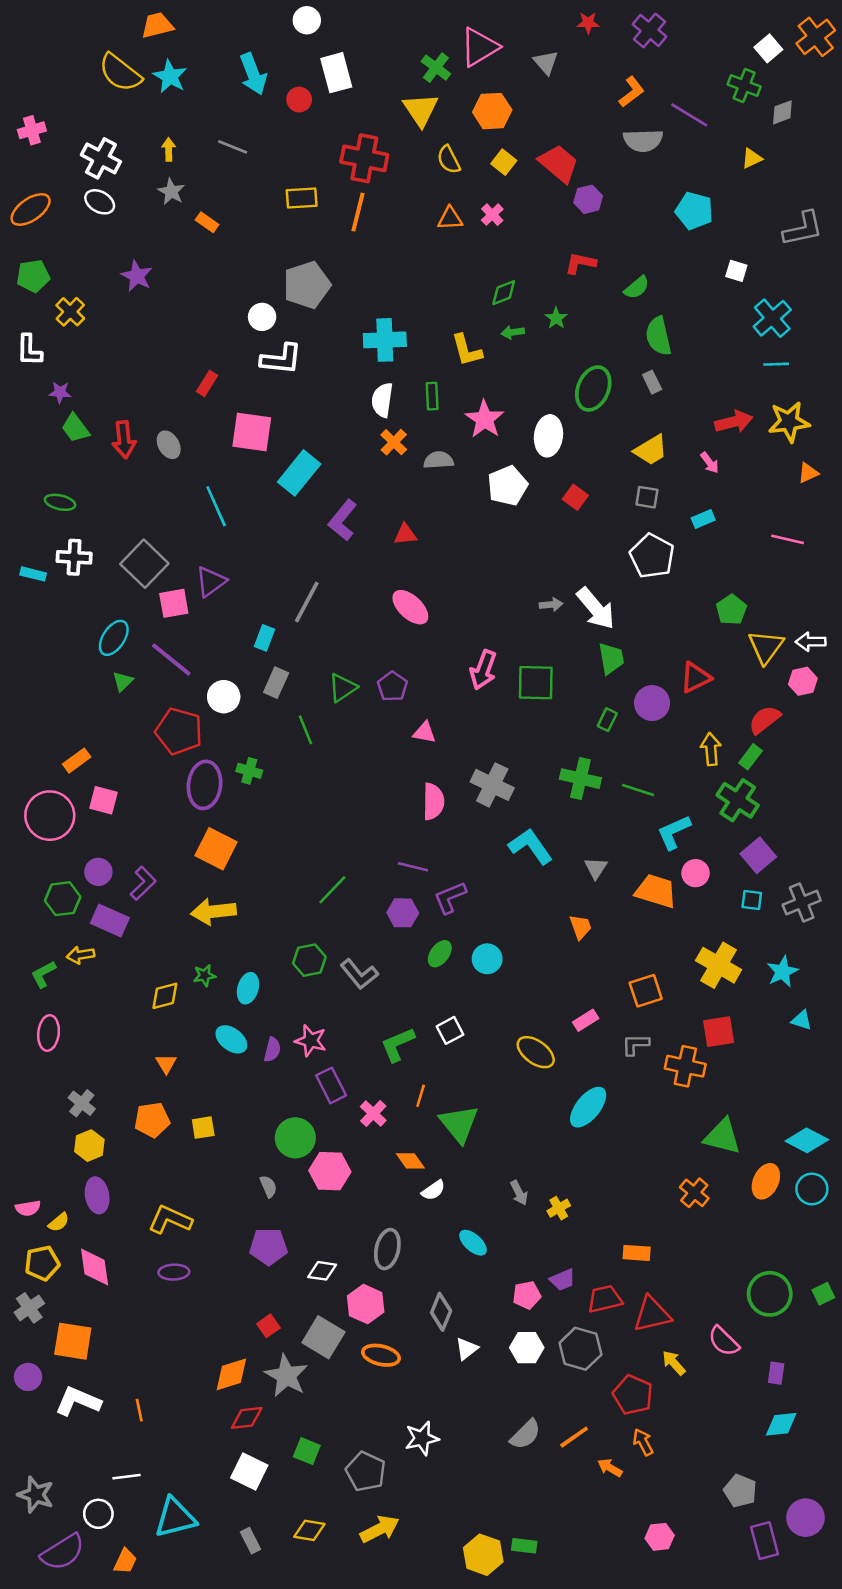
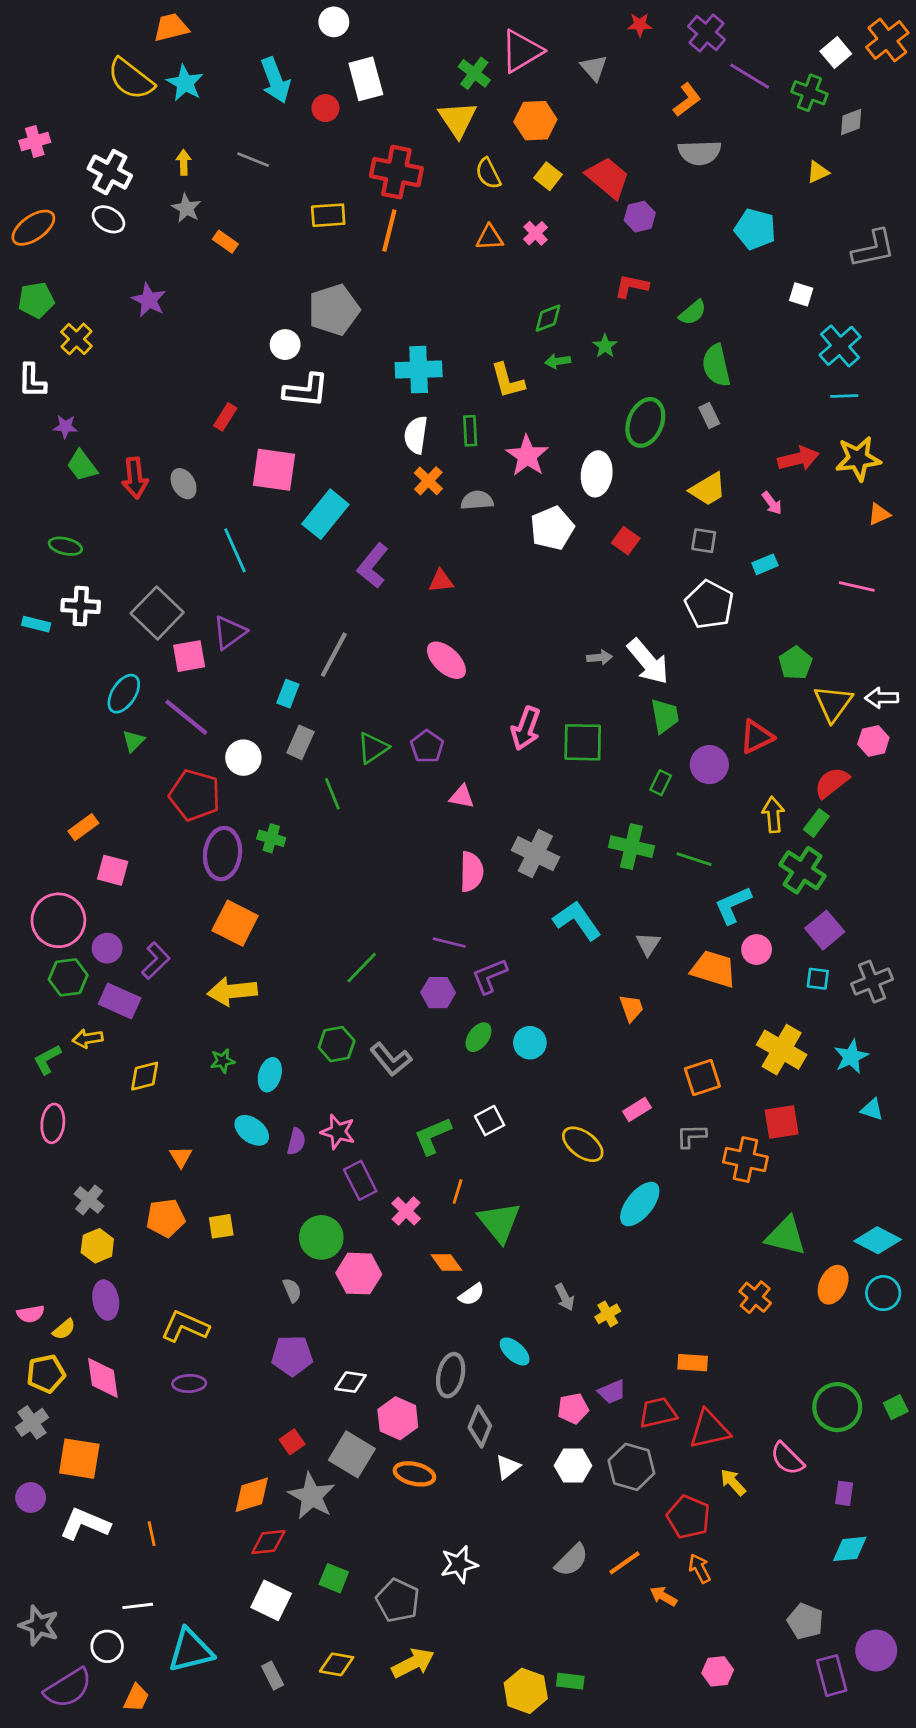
purple line: (689, 115) -> (750, 76), moved
pink circle: (50, 816) -> (58, 920), moved
yellow diamond: (165, 996) -> (145, 1076), moved
gray ellipse: (387, 1249) -> (451, 1375), moved

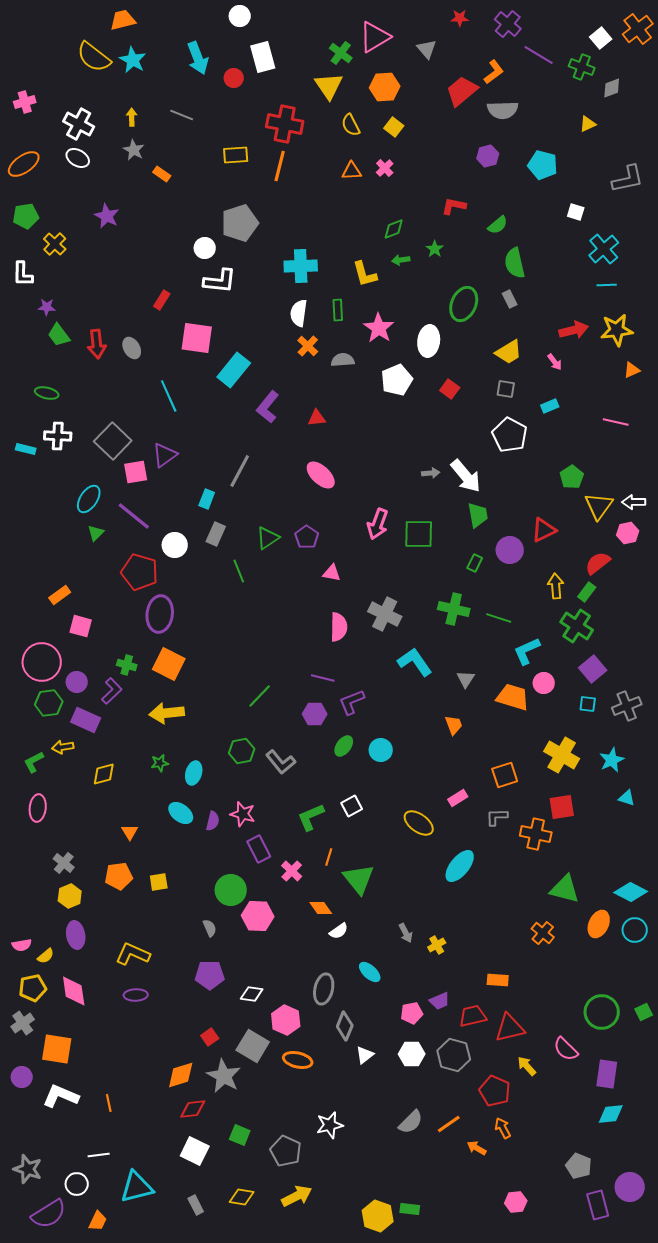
red trapezoid: (608, 178) -> (462, 91), moved, turned -80
purple hexagon: (640, 217) -> (488, 156), moved
green cross: (271, 838) -> (127, 665), moved
purple rectangle: (844, 1493) -> (607, 1074), size x1.6

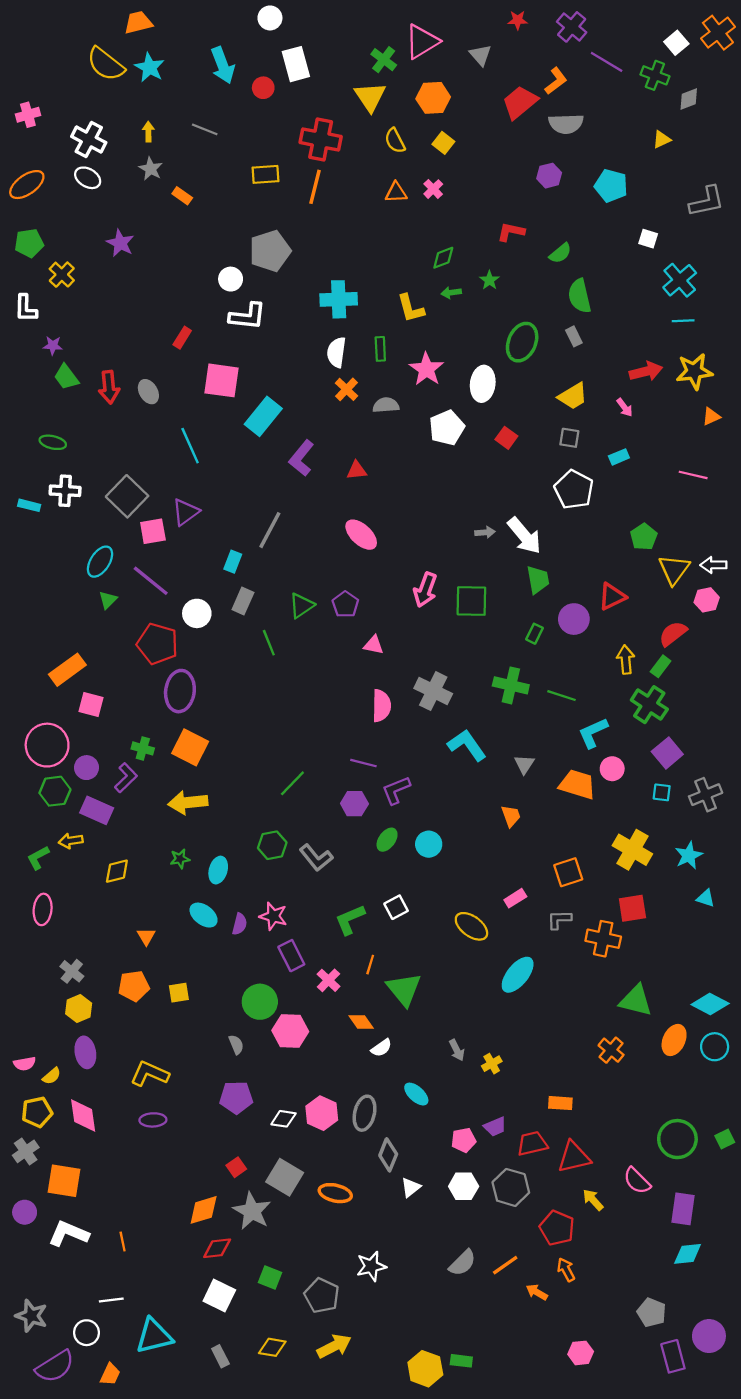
orange rectangle: (60, 595) -> (67, 670), size x1.5
pink hexagon: (286, 1020) -> (322, 1113), moved

